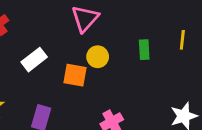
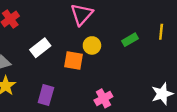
green rectangle: (144, 50) -> (130, 40), turned 63

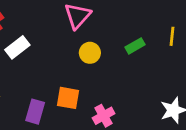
white rectangle: (40, 48) -> (17, 47), moved
orange square: (74, 60) -> (68, 98), moved

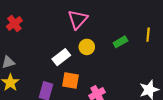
white rectangle: (17, 47) -> (61, 57), moved

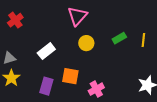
yellow line: (148, 35) -> (143, 40), moved
white rectangle: (61, 57) -> (46, 51), moved

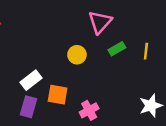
pink triangle: (77, 16) -> (100, 22), moved
white rectangle: (46, 51) -> (31, 80), moved

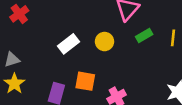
white rectangle: (31, 80) -> (68, 44), moved

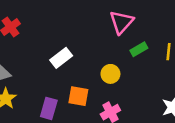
yellow circle: (105, 42) -> (110, 74), moved

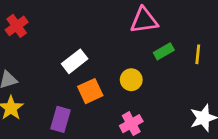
pink triangle: (122, 22) -> (144, 20), turned 40
orange square: (78, 96) -> (90, 91), moved, turned -35

